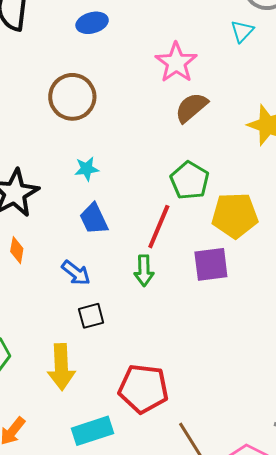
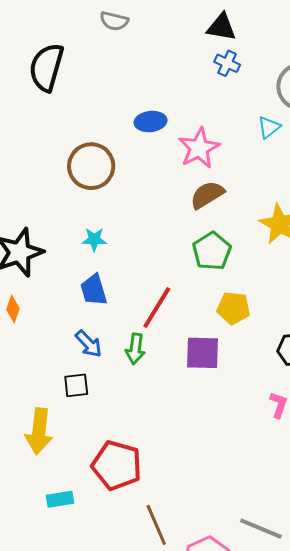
blue ellipse: (92, 23) -> (151, 122), moved
green pentagon: (190, 180) -> (212, 251), moved
yellow pentagon: (235, 215) -> (234, 308), size x0.7
blue arrow: (76, 273) -> (89, 344), moved
cyan rectangle: (92, 431) -> (60, 499), size x0.7

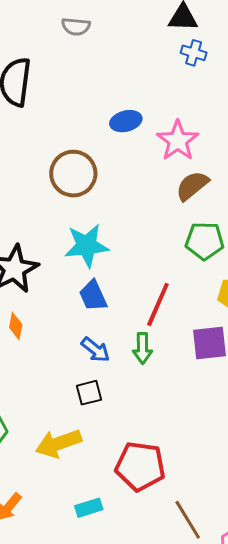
cyan star: (94, 239) -> (87, 246), size x1.8
green pentagon: (212, 251) -> (205, 241), turned -30
yellow arrow: (39, 431) -> (58, 443), turned 72

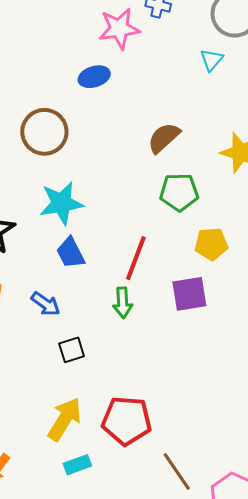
pink star: (178, 141) -> (119, 29), moved, turned 30
blue arrow: (95, 350) -> (46, 304), moved
yellow arrow: (58, 443) -> (64, 419), moved, turned 144

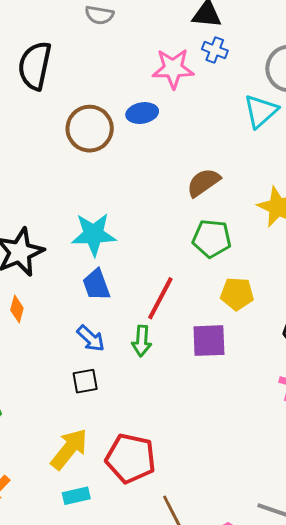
cyan triangle: (212, 60) -> (261, 111), size x1.5
brown circle: (44, 132) -> (90, 129), moved
blue arrow: (46, 304) -> (91, 338), moved

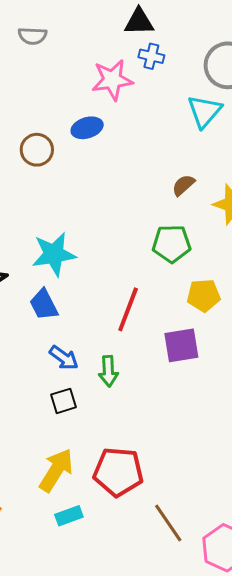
brown circle: (90, 129) -> (37, 150), size x0.7
brown semicircle: (203, 183) -> (183, 185), moved, size x0.7
blue trapezoid: (96, 285) -> (44, 305), moved
green arrow: (142, 341) -> (108, 371), moved

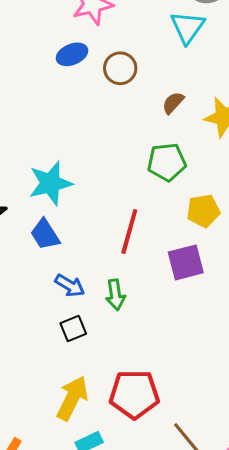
brown circle: (37, 150) -> (120, 68), moved

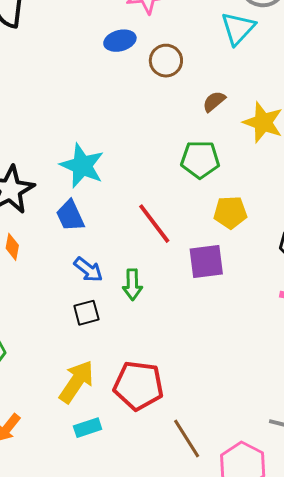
cyan star: (50, 183) -> (82, 166), turned 30
red line: (129, 231) -> (154, 224), turned -60

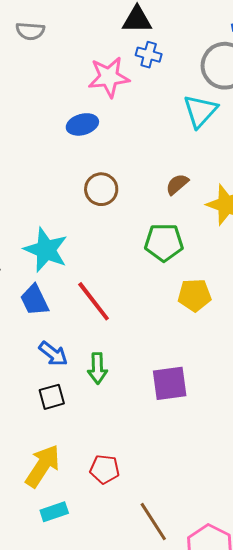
brown circle: (166, 61) -> (101, 189), moved
red line: (154, 224) -> (94, 301), moved
purple square: (206, 261) -> (170, 383), moved
red pentagon: (139, 386) -> (105, 469), size x0.6

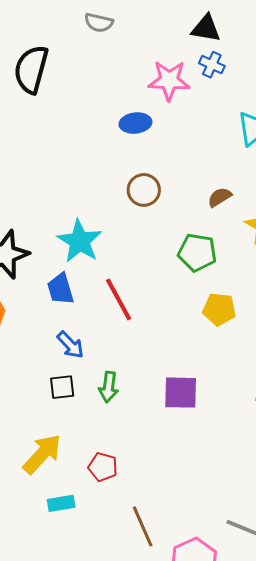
green arrow: (97, 368) -> (109, 387), moved
cyan rectangle: (54, 512) -> (61, 503), moved

